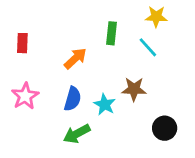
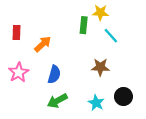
yellow star: (156, 17) -> (100, 13), moved
orange arrow: (75, 58) -> (43, 44), moved
cyan star: (105, 104) -> (96, 103), moved

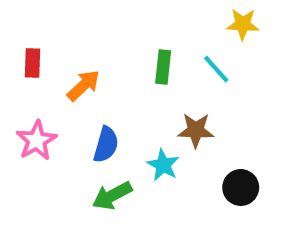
yellow star: (100, 13) -> (243, 24), moved
green rectangle: (84, 25) -> (163, 67), moved
cyan star: (96, 103) -> (163, 165), moved

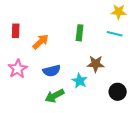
cyan line: (216, 69) -> (115, 34), moved, turned -35
blue semicircle: (106, 145) -> (52, 71), turned 60

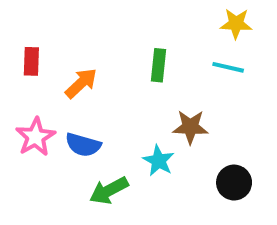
blue semicircle: (52, 71) -> (83, 145), moved, turned 30

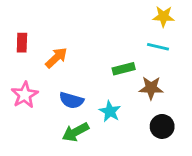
green rectangle: (159, 65) -> (124, 69), moved, turned 70
brown star: (190, 127) -> (151, 88), moved
blue semicircle: (83, 145) -> (71, 100), moved

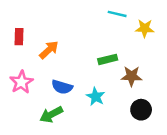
yellow star: (163, 16) -> (145, 28), moved
cyan line: (158, 47) -> (117, 14), moved
green arrow: (76, 132) -> (51, 114), moved

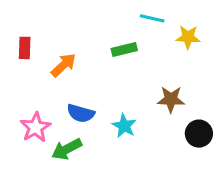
green rectangle: (108, 59) -> (124, 50), moved
pink star: (21, 82) -> (36, 127), moved
black circle: (141, 110) -> (199, 134), moved

